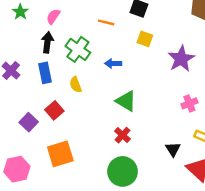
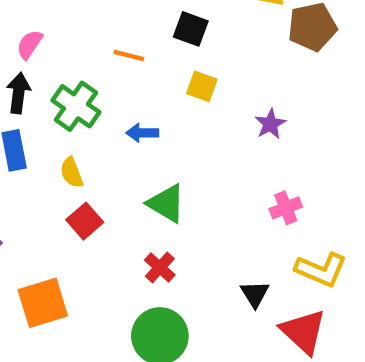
purple star: (181, 59) -> (270, 124), size x0.6
red square: (54, 110) -> (85, 221), moved

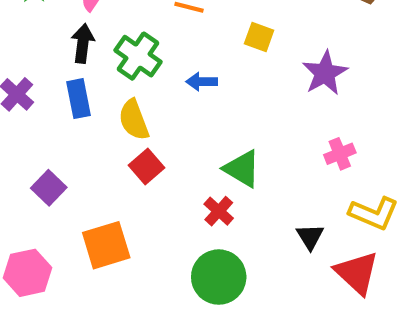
purple star: (270, 124) -> (325, 73), size x1.5
yellow semicircle: (72, 173) -> (134, 120), size x1.4
green triangle: (166, 203) -> (242, 169), moved

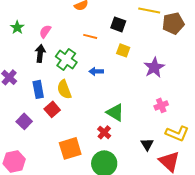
blue rectangle: (79, 99) -> (38, 89), moved
red square: (146, 167) -> (52, 109), moved
orange square: (106, 245) -> (70, 148), moved

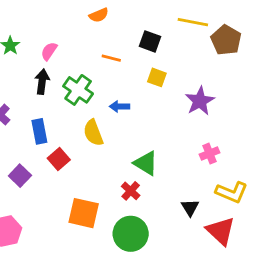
brown pentagon: (173, 23) -> (226, 40), turned -30
yellow semicircle: (64, 89) -> (93, 133), moved
orange square: (70, 148) -> (84, 213), turned 30

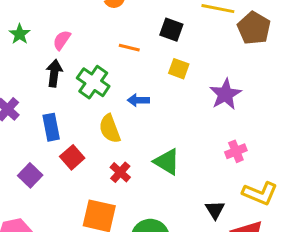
red cross: (131, 191) -> (120, 172), moved

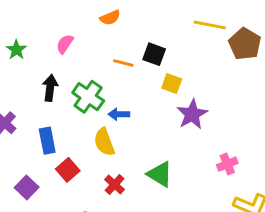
black square: (171, 30) -> (154, 54), moved
pink semicircle: (62, 40) -> (65, 44), moved
purple star: (225, 94) -> (192, 114), moved
blue arrow: (138, 100) -> (119, 114), moved

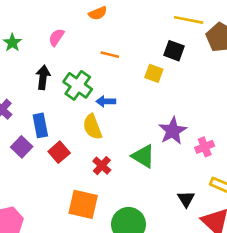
black square: (154, 54) -> (174, 51), moved
purple star: (192, 114) -> (173, 131), moved
purple square: (27, 187) -> (22, 147), moved

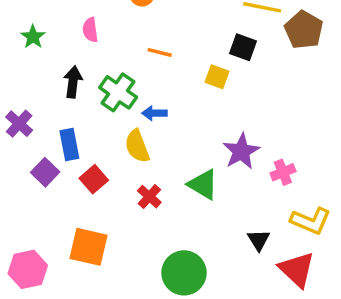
pink semicircle: (56, 37) -> (90, 30), turned -42
orange square: (83, 204) -> (89, 247), moved

